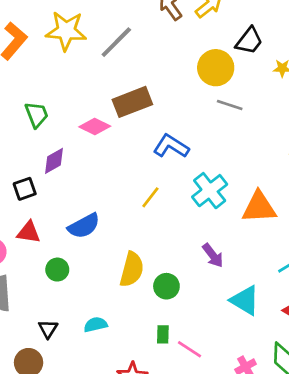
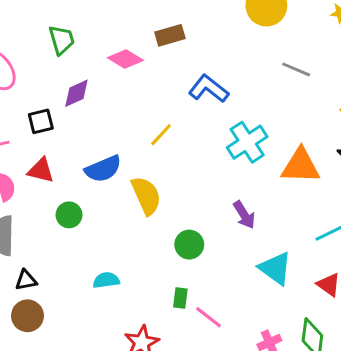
brown rectangle: (132, 102) -> (170, 35), size x0.7
gray line: (230, 105) -> (296, 69), moved
yellow line: (150, 197) -> (161, 135), moved
yellow semicircle: (132, 269) -> (146, 196), moved, turned -44
black triangle: (48, 329) -> (26, 280), moved, turned 42

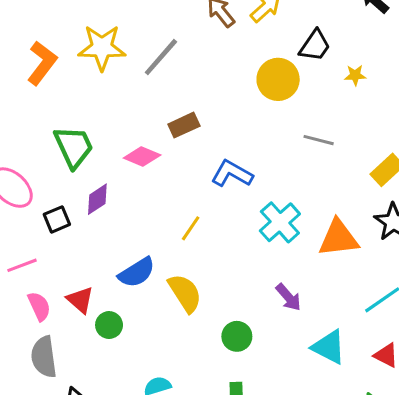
green trapezoid: (62, 40) -> (74, 147), size x1.4
black square: (41, 121) -> (57, 219), moved
red triangle: (41, 170) -> (80, 300), moved, turned 36

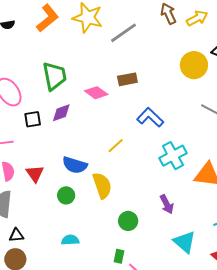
blue semicircle: (137, 272) -> (75, 165), turned 35
green circle: (109, 325) -> (66, 195), moved

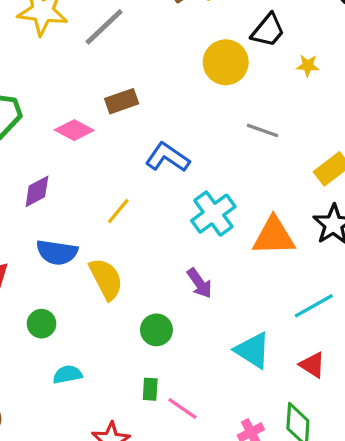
purple diamond: (61, 113) -> (37, 191), moved
green circle: (66, 195) -> (42, 324), moved
purple arrow: (167, 204) -> (200, 283), moved

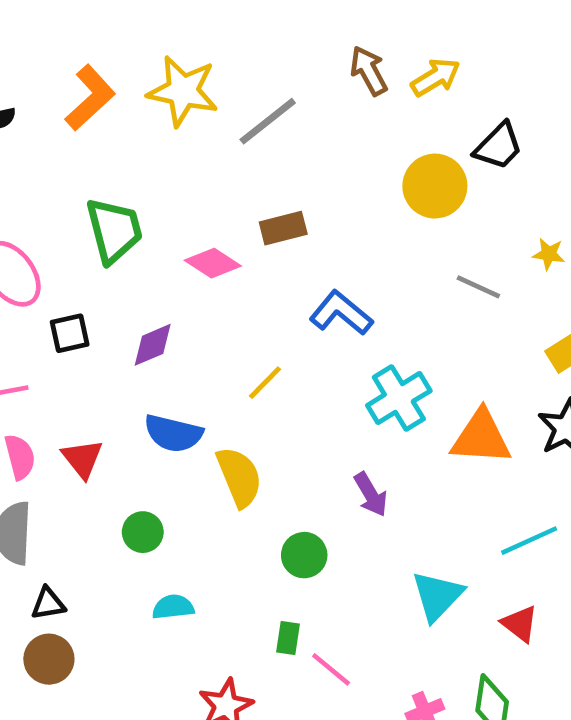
yellow star: (308, 66) -> (549, 254), moved
cyan triangle: (253, 350) -> (437, 596), turned 36

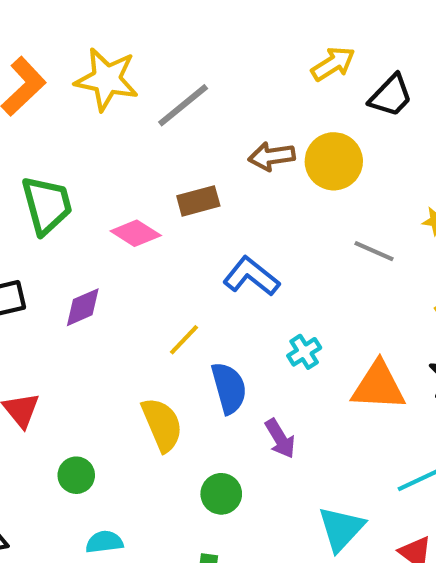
brown arrow: (369, 71) -> (272, 156), moved, turned -69
black trapezoid: (498, 146) -> (391, 96), moved
cyan cross: (399, 398) -> (304, 352), size x0.6
blue semicircle: (173, 433) -> (229, 388), moved, turned -118

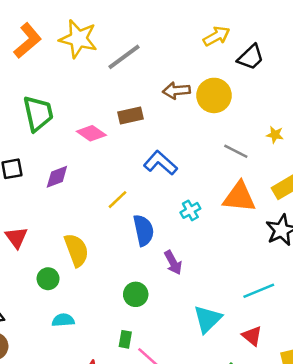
orange triangle: (378, 386) -> (239, 197), moved
yellow semicircle: (162, 425) -> (76, 250), moved

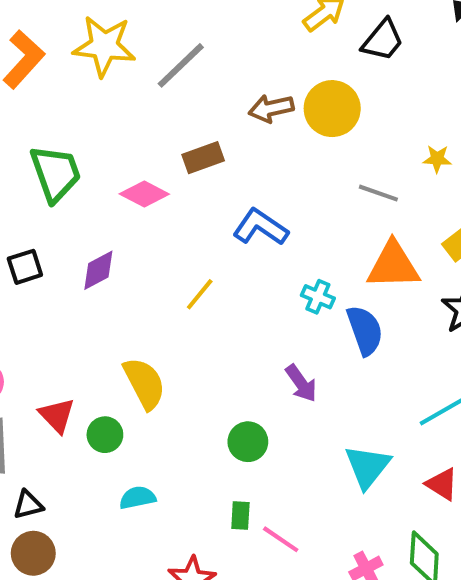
cyan cross: (190, 210) -> (318, 297), turned -30
blue semicircle: (144, 230) -> (365, 330), moved
red triangle: (16, 237) -> (57, 415), moved

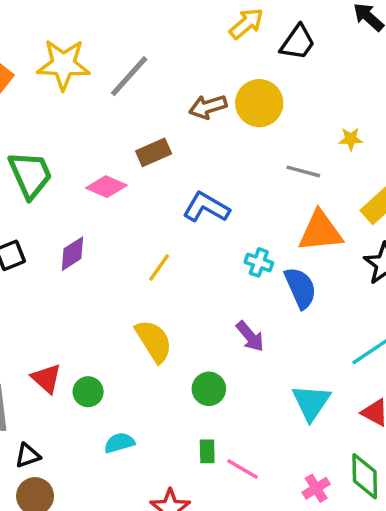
yellow semicircle: (144, 383) -> (154, 341), moved

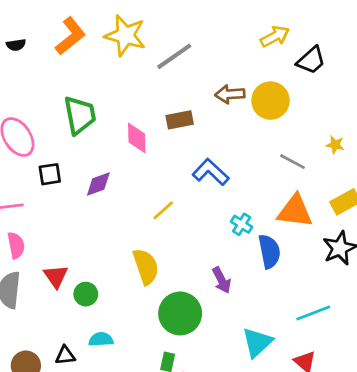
pink diamond: (106, 187) -> (137, 138), turned 52
green circle: (209, 389) -> (180, 313), size x1.6
black triangle: (28, 456) -> (65, 355), moved

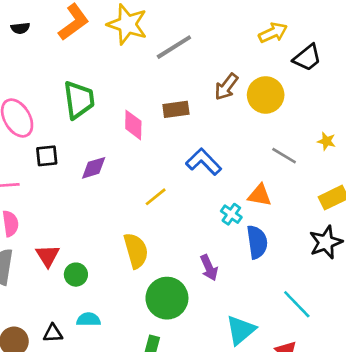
brown arrow: (230, 94) -> (226, 87), turned -52
orange triangle: (295, 211) -> (260, 195), moved, size x0.7
cyan line: (313, 313) -> (297, 304), turned 64

